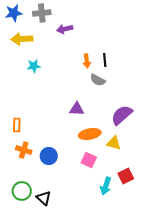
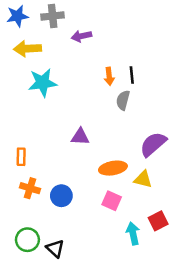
cyan star: (34, 66) -> (43, 83), size x1.6
gray semicircle: (98, 80) -> (123, 100), turned 77
purple triangle: (77, 109) -> (80, 137), moved
cyan arrow: (106, 186) -> (133, 233), turned 150

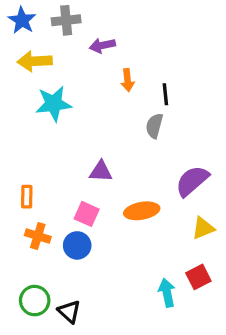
blue star: (17, 16) -> (22, 20), turned -30
orange arrow: (109, 76) -> (128, 80), moved
yellow triangle: (143, 179) -> (203, 228), moved, turned -36
pink square: (112, 201) -> (87, 214), moved

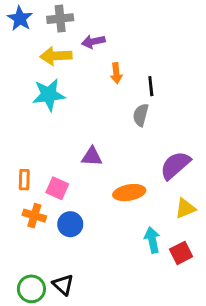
yellow arrow: (35, 61) -> (56, 56), moved
pink square: (87, 214) -> (57, 188), moved
cyan arrow: (167, 293) -> (152, 240), moved
green circle: (35, 301) -> (31, 289), moved

